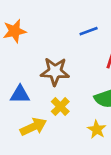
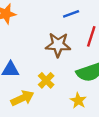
brown star: (55, 72) -> (58, 45), moved

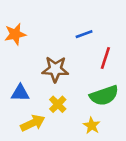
brown star: (58, 45) -> (55, 69), moved

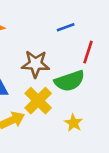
green semicircle: (104, 96) -> (70, 81), moved
yellow cross: (58, 104) -> (38, 101), size x1.5

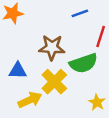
yellow star: (73, 123) -> (97, 102), moved

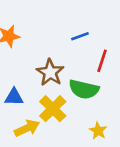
brown star: (52, 47) -> (50, 72), turned 30
green semicircle: (84, 63) -> (84, 89), turned 32

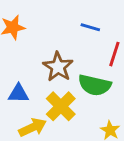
blue line: (80, 36) -> (90, 27), turned 36

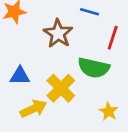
brown star: (58, 67) -> (58, 34), moved

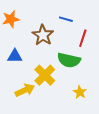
blue triangle: (20, 76) -> (15, 56), moved

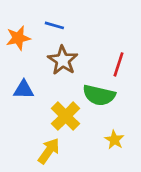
blue line: (66, 19) -> (54, 25), moved
yellow arrow: (25, 90) -> (49, 151), moved, turned -30

